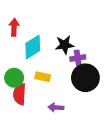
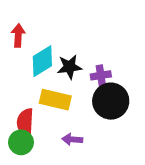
black star: (65, 45) -> (69, 67), moved
yellow rectangle: (43, 77) -> (55, 100), size x1.5
green circle: (14, 78) -> (21, 142), moved

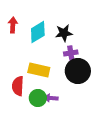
cyan diamond: (42, 61) -> (38, 32), moved
black star: (69, 67) -> (64, 33), moved
green circle: (21, 142) -> (38, 98), moved

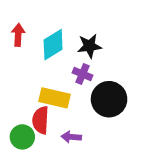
purple cross: (71, 53) -> (82, 74), moved, turned 32
red semicircle: (18, 86) -> (41, 120), moved
green circle: (38, 98) -> (22, 137), moved

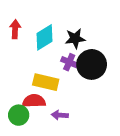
black circle: (109, 99) -> (92, 64), moved
red semicircle: (41, 120) -> (34, 101), turned 85

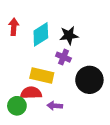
black circle: (92, 64) -> (89, 80), moved

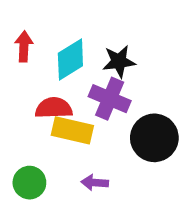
purple cross: (63, 57) -> (110, 99), size x1.5
red semicircle: (31, 93) -> (54, 108), moved

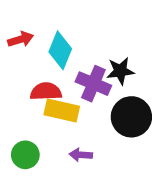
red arrow: (24, 46) -> (21, 39), turned 70
cyan diamond: (70, 60) -> (60, 50), turned -36
black star: (119, 61) -> (120, 71), moved

